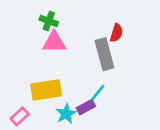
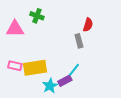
pink triangle: (54, 42) -> (15, 29), moved
gray rectangle: (104, 54) -> (79, 41), size x0.6
pink rectangle: (20, 116) -> (15, 66), moved, turned 56

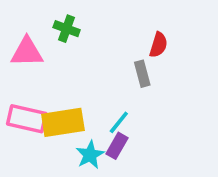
pink rectangle: (15, 66) -> (27, 119), size x1.5
cyan line: (74, 70) -> (119, 122), moved
purple rectangle: (65, 81) -> (117, 146), turned -32

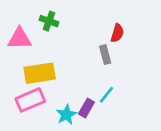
pink rectangle: (27, 119) -> (30, 100), moved, turned -36
yellow rectangle: (63, 122) -> (40, 73), moved
cyan line: (119, 122) -> (106, 95), moved

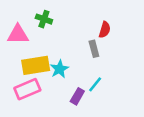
cyan star: (66, 115) -> (59, 69), moved

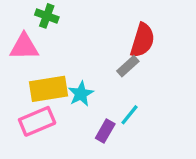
green cross: (44, 19) -> (47, 16), moved
red semicircle: (105, 30) -> (142, 40), size x1.5
gray rectangle: (94, 49) -> (128, 66), turned 63

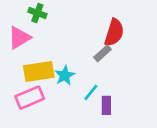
pink triangle: (24, 47) -> (19, 38), turned -30
cyan line: (130, 115) -> (91, 92), moved
purple rectangle: (105, 131) -> (106, 105), moved, turned -30

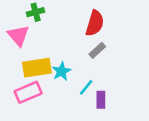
green cross: (37, 13) -> (36, 12), turned -35
red semicircle: (114, 32) -> (95, 23), moved
pink triangle: (19, 38) -> (18, 36), turned -40

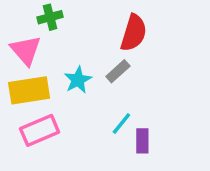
gray rectangle: (97, 50) -> (118, 71), moved
yellow rectangle: (37, 68) -> (29, 90), moved
cyan star: (61, 71) -> (78, 80), moved

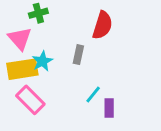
gray rectangle: (118, 71) -> (78, 55), moved, turned -36
cyan star: (78, 80) -> (42, 61), moved
pink rectangle: (40, 130) -> (30, 100), turned 68

